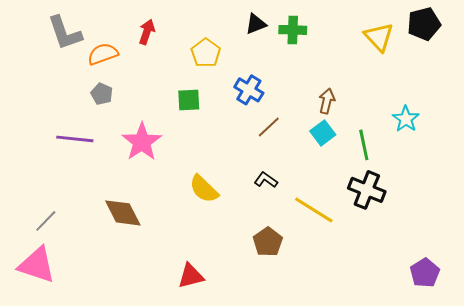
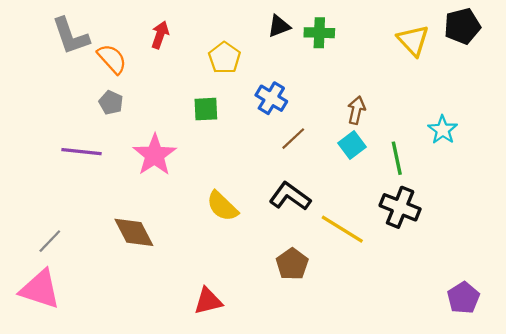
orange semicircle: (103, 54) -> (112, 59), turned 68
black L-shape: (266, 180) -> (290, 196), size x1.6

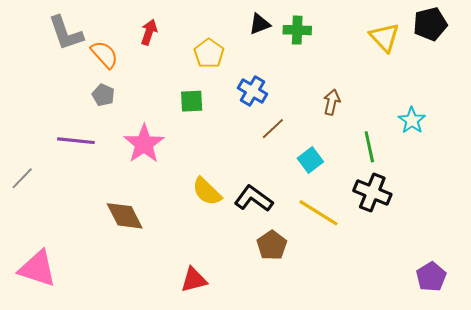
cyan square: (352, 145) -> (310, 160), moved
black L-shape: (290, 196) -> (254, 199), moved
gray line: (50, 241) -> (22, 178), moved

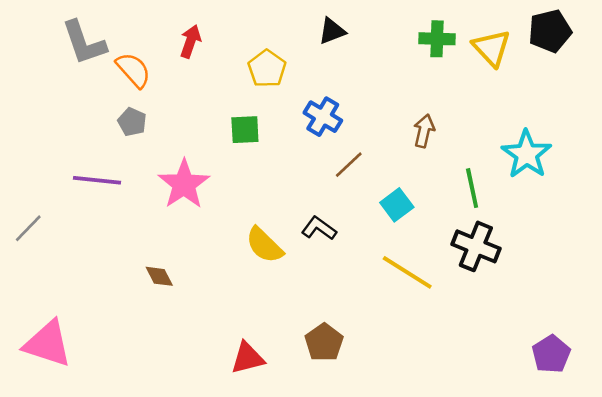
green cross: (297, 30) -> (437, 39), moved
cyan star: (412, 120) -> (527, 154), size x1.4
black L-shape: (254, 199) -> (319, 228), moved, size x0.7
brown diamond: (125, 216) -> (159, 276), size x0.6
brown pentagon: (272, 245) -> (324, 342), moved

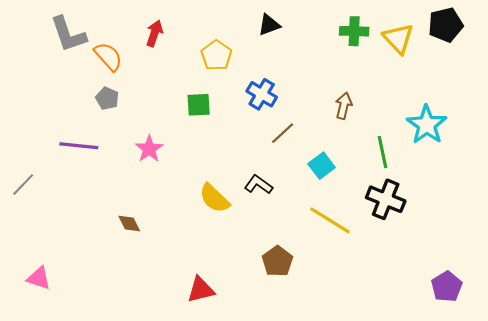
pink star: (184, 184) -> (149, 149), size x0.7
brown pentagon: (324, 342) -> (277, 261), moved
pink triangle: (48, 344) -> (39, 278), size x0.6

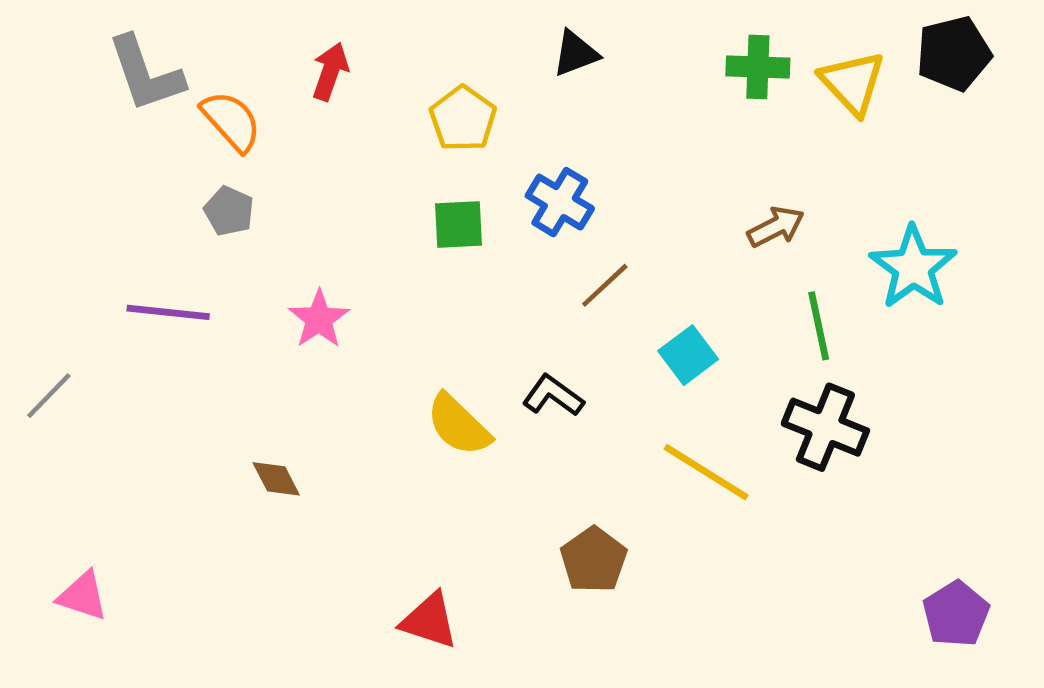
green square: (199, 105) -> (459, 225), moved
brown arrow: (344, 106) -> (776, 227), moved, turned 50
red triangle: (201, 290) -> (429, 621), turned 32

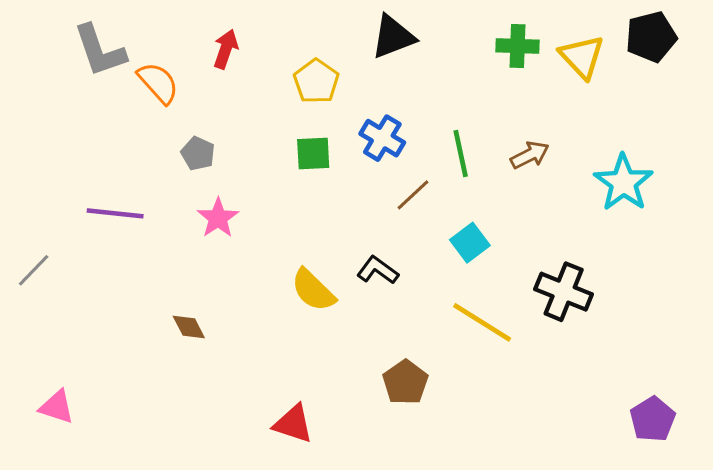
black triangle: (576, 53) -> (393, 37), size x1.4
gray pentagon: (229, 211) -> (198, 153), moved
green line: (819, 326) -> (461, 153), moved

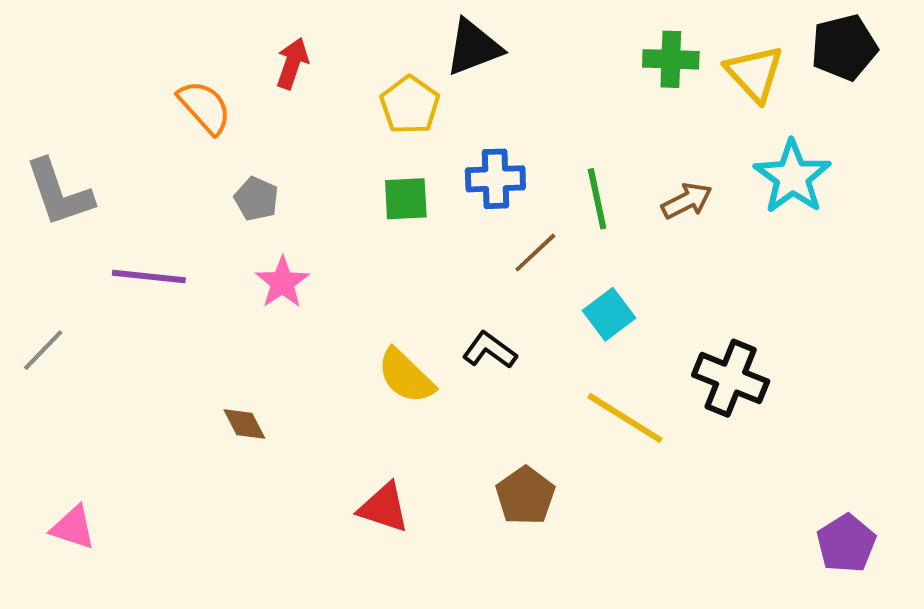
black triangle: (393, 37) -> (474, 47), moved
gray L-shape: (100, 51) -> (59, 193), moved
blue cross: (382, 138) -> (495, 179), turned -33
cyan star: (623, 183) -> (792, 177), moved
red triangle: (293, 424) -> (384, 508), moved

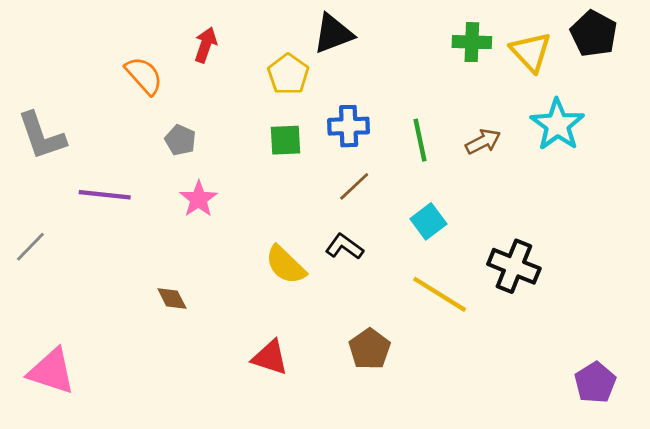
black pentagon: (844, 47) -> (594, 34), turned -30
brown line: (535, 253) -> (354, 186), moved
pink triangle: (73, 528) -> (51, 371), size x1.5

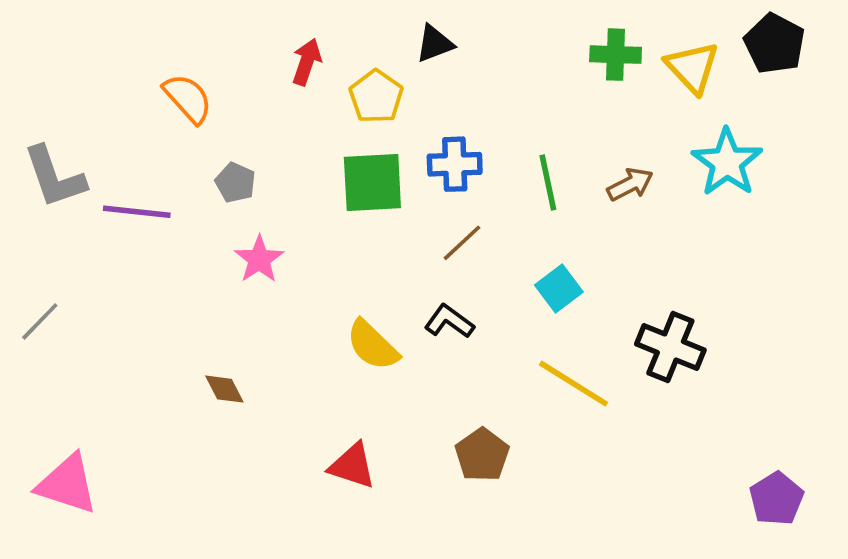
black triangle: (333, 34) -> (435, 44), size x0.7
red arrow: (206, 45) -> (307, 62), moved
green square: (285, 140) -> (372, 183), size x1.5
purple line: (105, 195) -> (137, 212), moved

